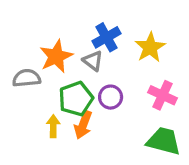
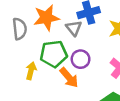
gray semicircle: (27, 78) -> (20, 29), turned 75
orange arrow: (83, 125) -> (69, 78), moved, turned -75

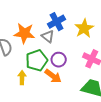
orange star: (46, 18) -> (24, 33), turned 30

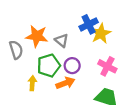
blue cross: (57, 22) -> (89, 24), moved
orange arrow: (53, 76) -> (65, 83), turned -60

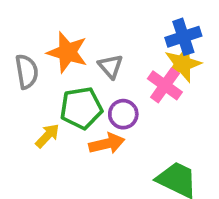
blue cross: (89, 24) -> (183, 37), moved
pink cross: (107, 66) -> (165, 85), moved
yellow arrow: (32, 83) -> (47, 136), turned 32

